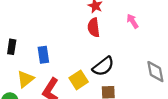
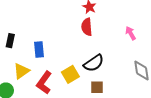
pink arrow: (132, 21) -> (131, 33), moved

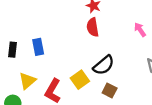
blue rectangle: (39, 49) -> (38, 47), moved
brown square: (97, 87) -> (110, 91), turned 32

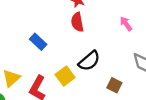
blue rectangle: (38, 47) -> (38, 42), moved, turned -35
brown square: (110, 91) -> (114, 85), moved

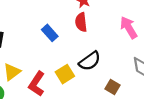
pink arrow: (126, 24) -> (129, 28), size x1.5
blue rectangle: (38, 42) -> (50, 33), moved

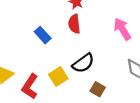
brown square: (112, 87) -> (98, 89), moved

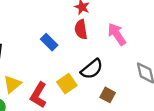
pink arrow: (122, 29) -> (117, 34), moved

